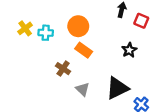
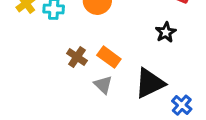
orange rectangle: (84, 50) -> (109, 57), moved

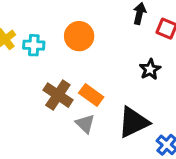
brown cross: (77, 57) -> (58, 95), size x1.4

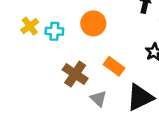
orange rectangle: (91, 95) -> (114, 66), moved

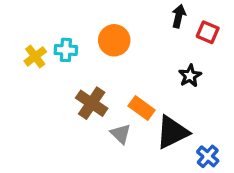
yellow cross: (30, 26) -> (35, 56), moved
orange rectangle: (114, 66) -> (142, 108), moved

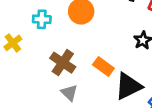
yellow cross: (35, 56) -> (13, 43), moved
gray triangle: (121, 134) -> (69, 93), moved

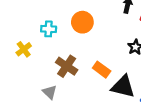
black triangle: (128, 86) -> (123, 87), turned 40
gray triangle: (69, 93) -> (50, 92), moved

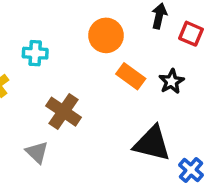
orange circle: (82, 22) -> (106, 35), moved
orange rectangle: (102, 70) -> (131, 76), moved

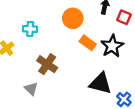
black star: (172, 81) -> (112, 46), size x1.5

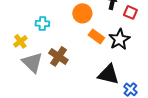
gray triangle: (31, 89) -> (32, 62), moved, size x1.6

